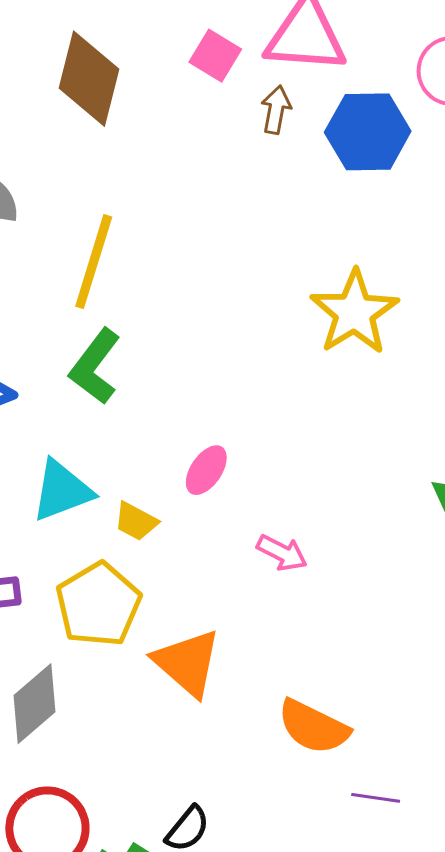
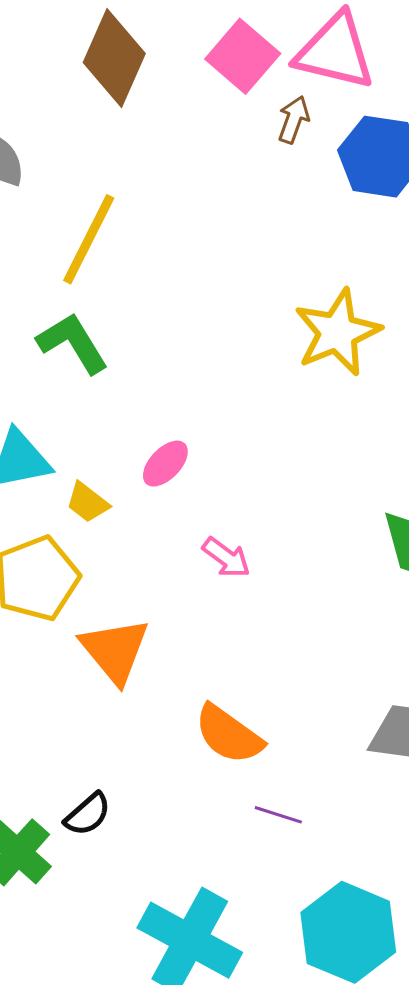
pink square: (215, 56) -> (243, 56), size x1.4
green L-shape: (95, 367) -> (73, 343), turned 102

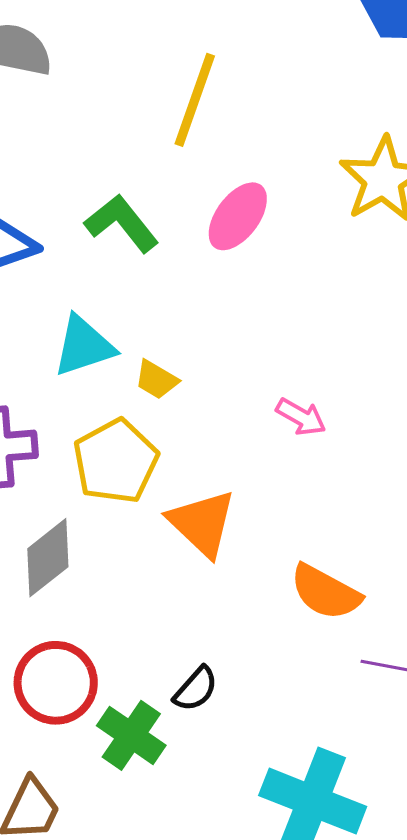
yellow line: (89, 239) -> (195, 100), moved
pink ellipse: (165, 464) -> (238, 216), moved, size x1.4

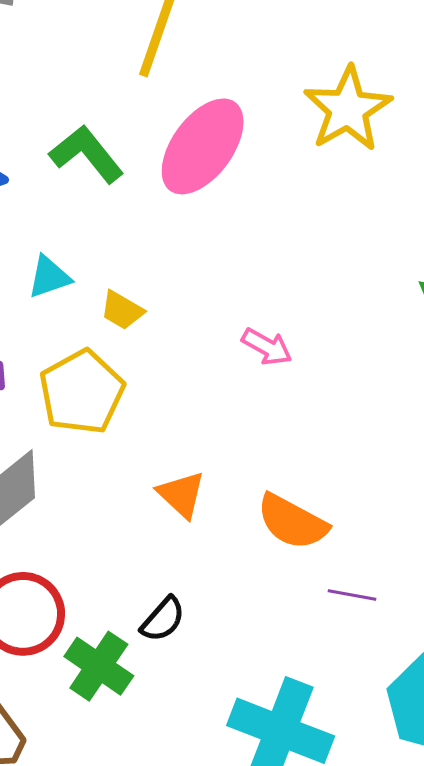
pink ellipse: (238, 216) -> (203, 146), size x1.4
cyan triangle: (84, 346) -> (49, 277), size x0.7
orange triangle: (202, 523) -> (181, 494), moved, size x0.7

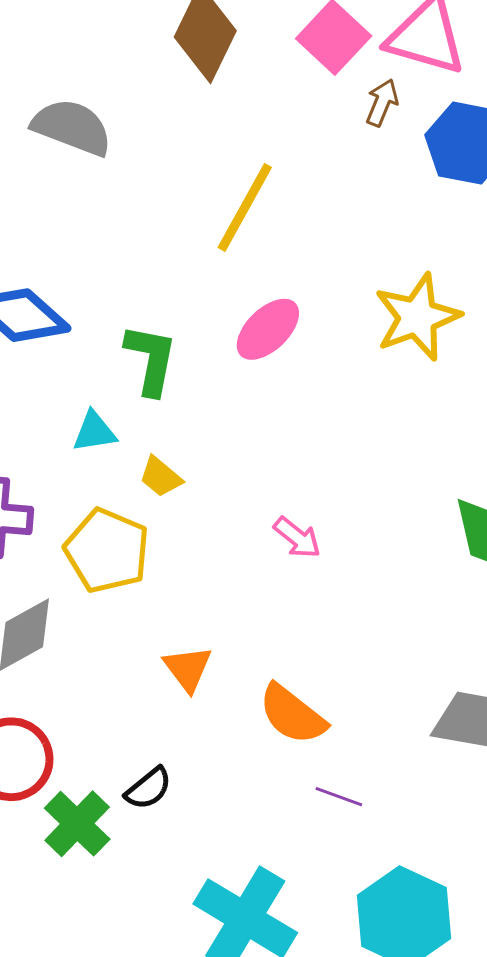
pink ellipse: (203, 146) -> (268, 329), size x0.7
green L-shape: (87, 154) -> (151, 359), moved, turned 40
yellow pentagon: (82, 392) -> (107, 551), turned -30

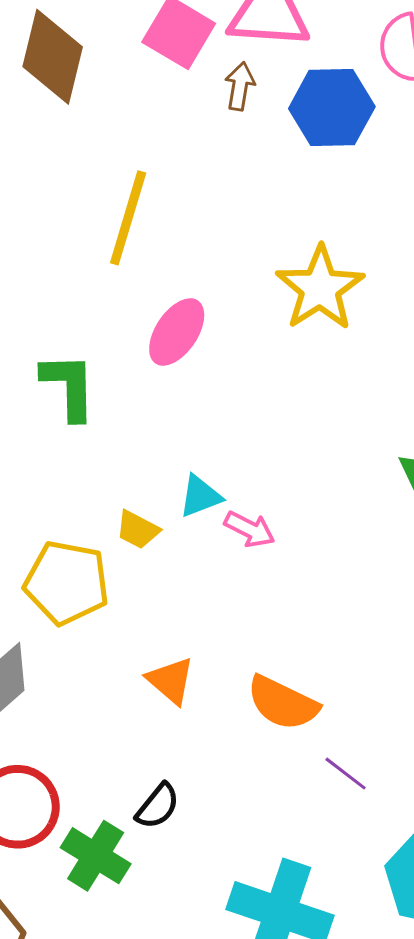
cyan triangle: (94, 432) -> (200, 496), moved
yellow trapezoid: (161, 477) -> (138, 530), moved
purple line: (339, 797) -> (346, 774), turned 30

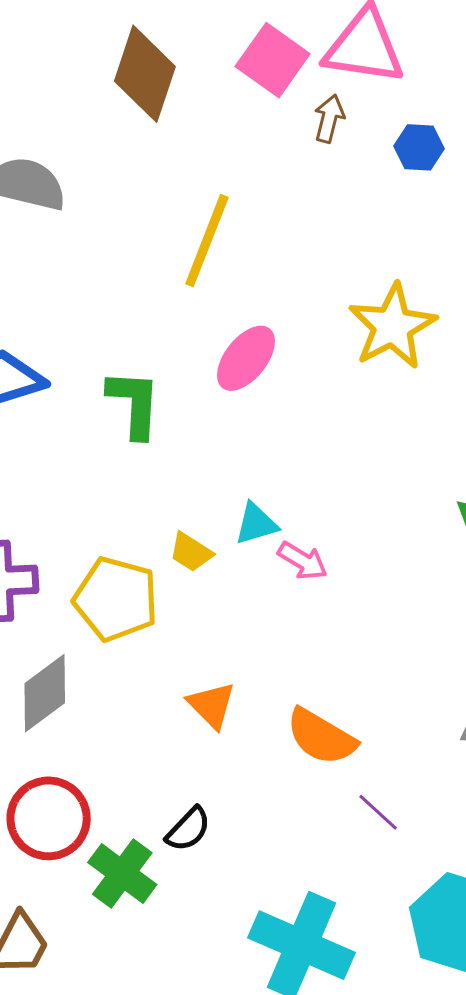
blue hexagon: (332, 108) -> (419, 147), size x0.6

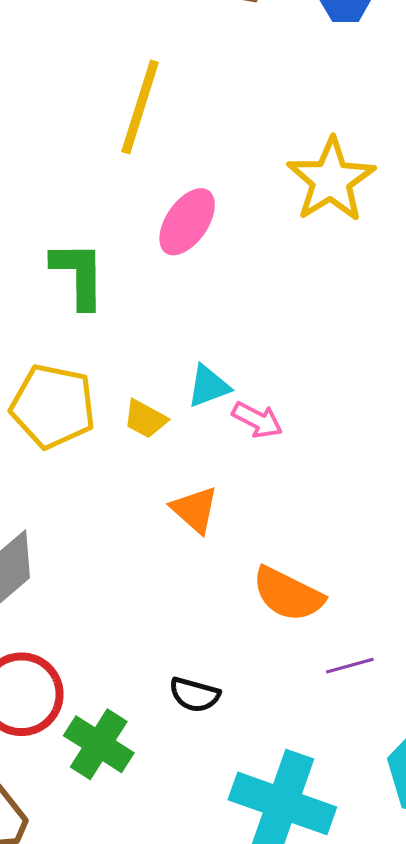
yellow pentagon: (116, 599) -> (53, 406), moved
orange triangle: (211, 705) -> (195, 510), moved
purple line: (378, 812) -> (350, 666), turned -54
black semicircle: (188, 829) -> (194, 695), moved, turned 66

